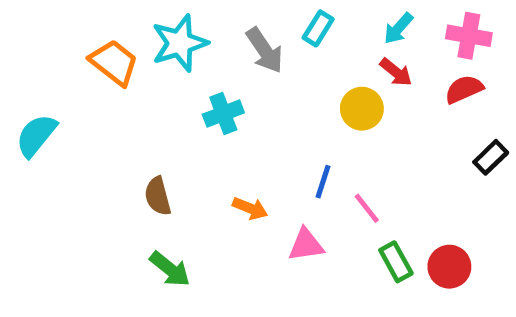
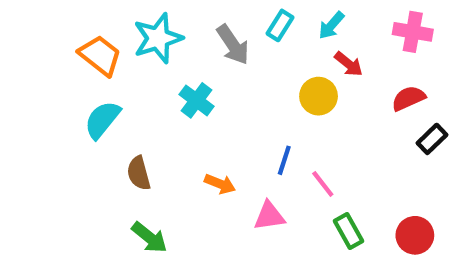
cyan arrow: (398, 28) -> (331, 25), moved
red semicircle: (464, 89) -> (408, 98), moved
cyan cross: (223, 114) -> (196, 100), turned -32
cyan semicircle: (36, 135) -> (102, 120), moved
red circle: (449, 267) -> (415, 235), moved

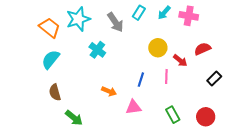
pink cross: (413, 32) -> (189, 16), moved
red arrow: (348, 64) -> (180, 60), moved
black rectangle: (432, 139) -> (214, 79), moved
brown semicircle: (139, 173) -> (55, 92), moved
pink line: (323, 184) -> (166, 76), moved, turned 40

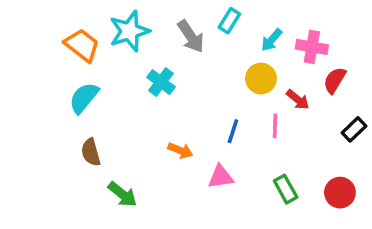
cyan arrow: (164, 13) -> (272, 40), moved
pink cross: (189, 16) -> (312, 47), moved
red semicircle: (202, 49) -> (335, 80), turned -35

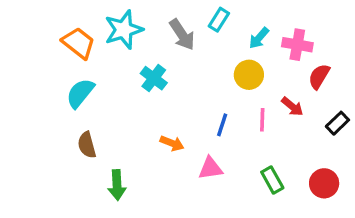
red arrow: (298, 100) -> (292, 106), moved
green arrow: (122, 194) -> (117, 185), turned 48

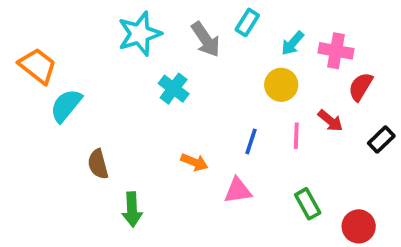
orange trapezoid: (79, 43) -> (38, 66), moved
cyan semicircle: (80, 93) -> (66, 106), moved
red circle: (324, 183) -> (359, 226), moved

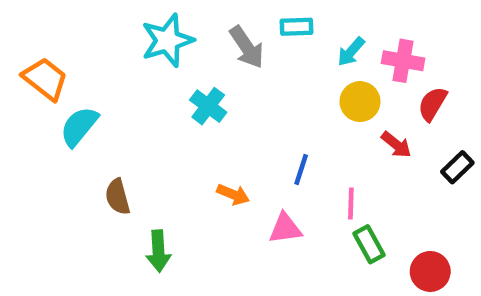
cyan rectangle: (247, 22) -> (297, 27), turned 56
yellow circle: (281, 85) -> (360, 102), moved
pink line: (296, 136) -> (351, 204), moved

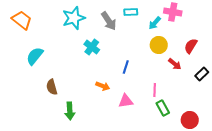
pink cross: (403, 61) -> (173, 12), moved
orange trapezoid: (45, 79) -> (22, 20), moved
blue line: (301, 170) -> (126, 67), moved

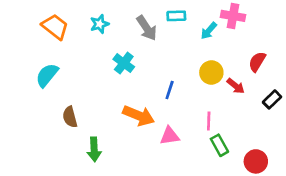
cyan star: (74, 18) -> (100, 24), size x0.6
orange trapezoid: (22, 20) -> (55, 27), moved
yellow circle: (159, 45) -> (211, 73), moved
orange arrow: (103, 86) -> (139, 116), size x1.6

